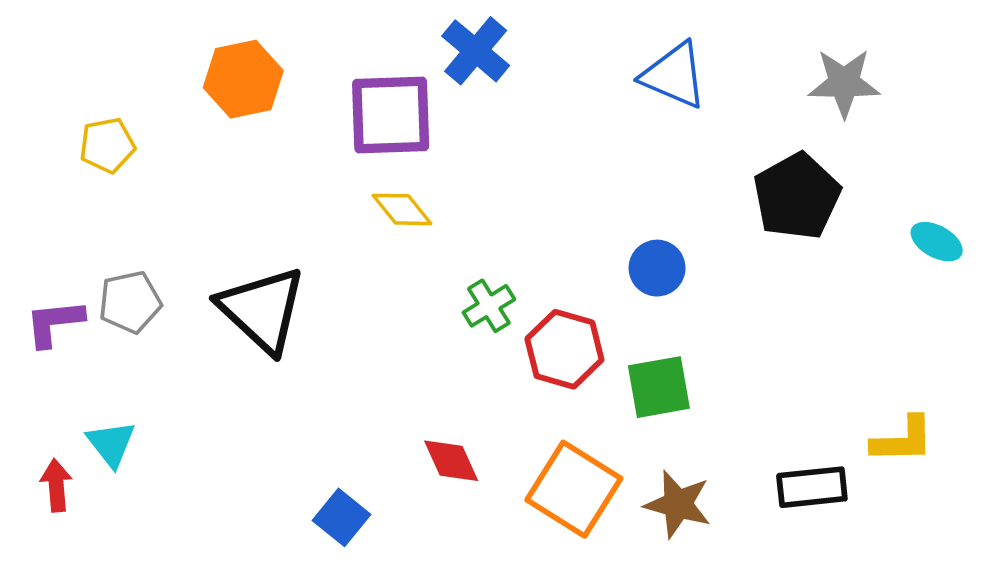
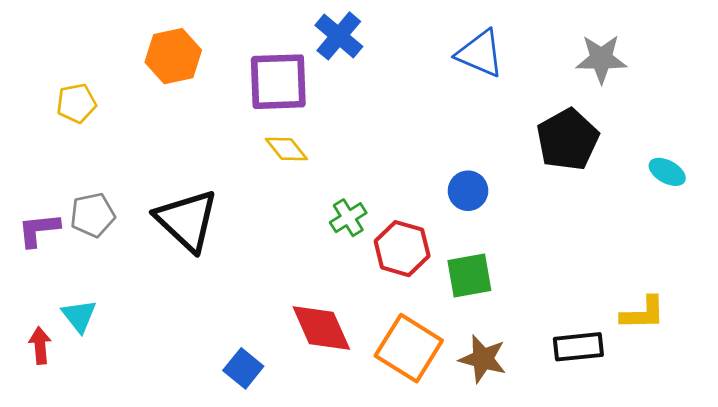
red diamond: (451, 461) -> (321, 328), size x1.5

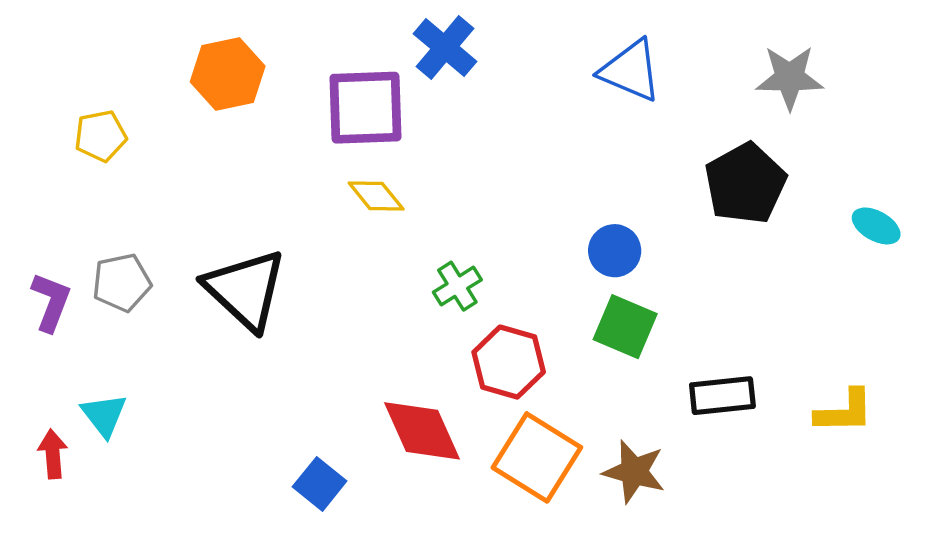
purple L-shape: (39, 230) -> (51, 302), turned 117
red hexagon: (402, 249) -> (509, 362), moved
green square: (469, 276) -> (625, 327), moved, turned 33
black rectangle: (578, 347) -> (722, 396), moved

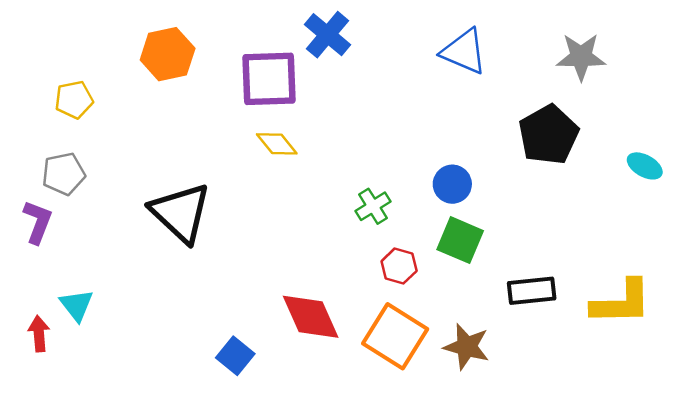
gray pentagon: (122, 283) -> (64, 174), moved
green cross: (457, 286) -> (373, 206), moved
red hexagon: (509, 362) -> (399, 266), moved, size x0.7
yellow L-shape: (844, 412) -> (621, 302), size x1.4

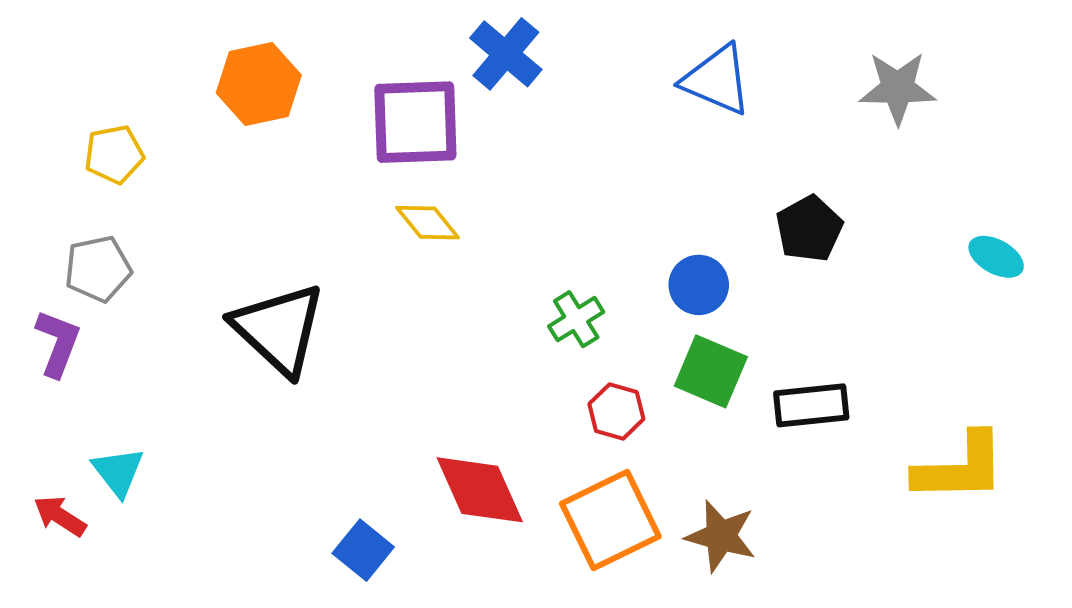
black pentagon: (549, 135) -> (809, 229), moved, size x0.7
black rectangle: (532, 291) -> (811, 405), moved
red arrow: (39, 334) -> (60, 516), turned -52
orange square: (395, 336) -> (610, 520), turned 32

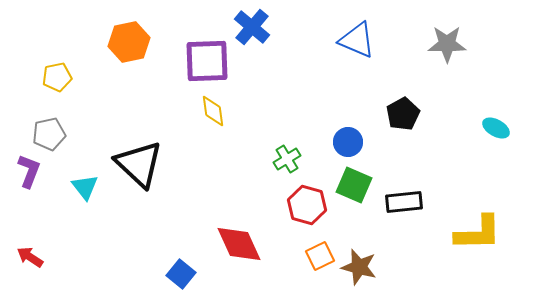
yellow diamond: (428, 223) -> (213, 111), turned 32
red hexagon: (616, 411) -> (307, 205), size x1.4
cyan triangle: (118, 472) -> (85, 187), moved
orange square: (610, 520) -> (320, 256), moved, size x0.6

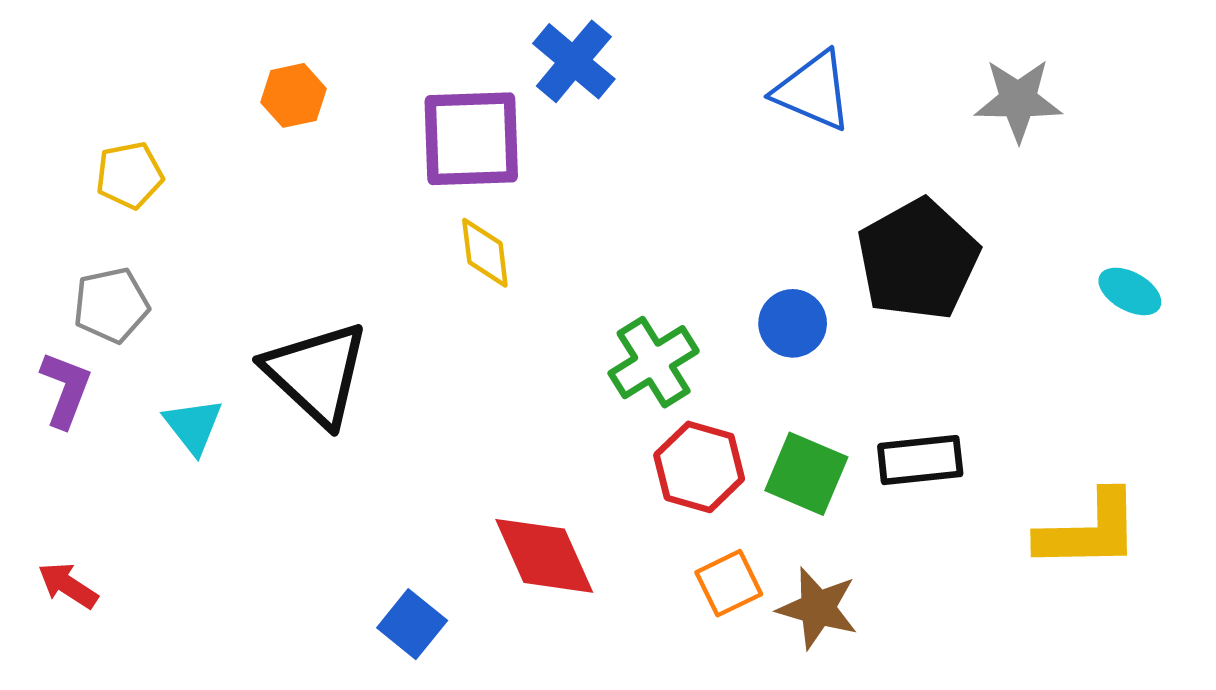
orange hexagon: (129, 42) -> (294, 95), size x0.7
black pentagon: (403, 114) -> (918, 260), size x1.6
green cross: (287, 159) -> (654, 362), size x1.4
green square: (354, 185) -> (806, 474), moved

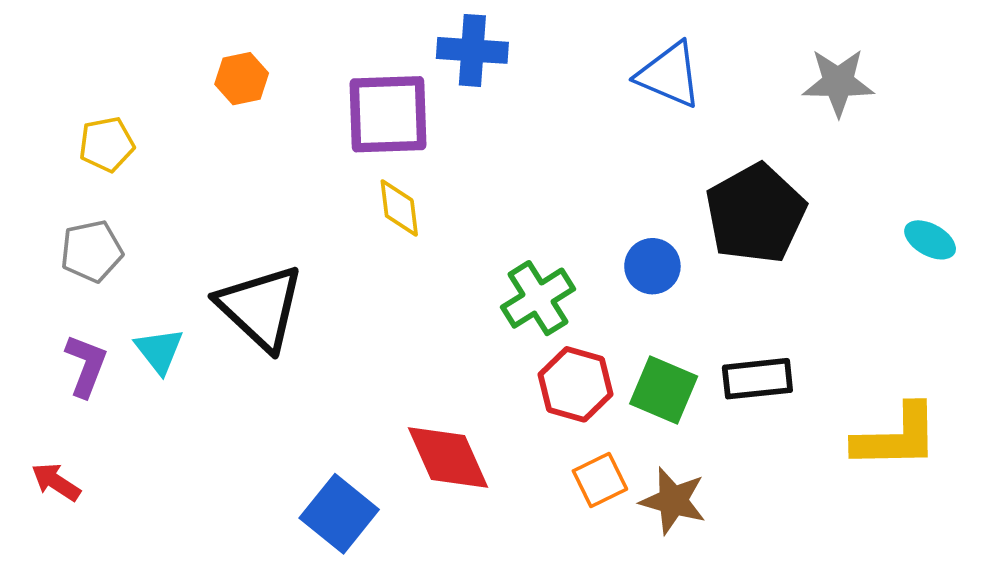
blue cross: (574, 61) -> (472, 50), turned -36
purple L-shape: (66, 389) -> (86, 366), moved
blue square: (412, 624) -> (339, 514), size x1.4

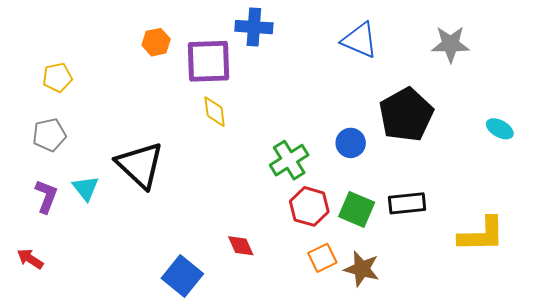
orange hexagon: (242, 79) -> (156, 42), moved
red diamond: (448, 458) -> (241, 246), size x0.6

